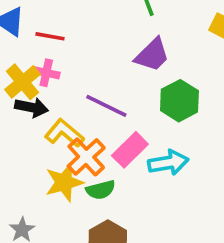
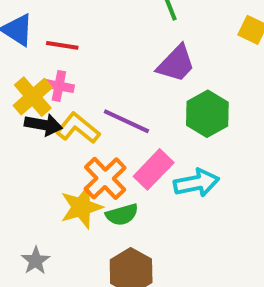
yellow L-shape: (64, 133) -> (78, 128), moved

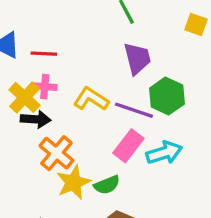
purple trapezoid: (176, 64) -> (137, 58), turned -52
purple line: (126, 121) -> (134, 110), moved
yellow L-shape: (78, 128) -> (91, 99), moved
orange cross: (105, 178) -> (56, 153), moved

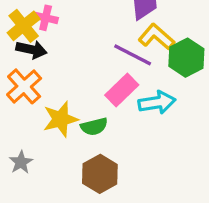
green hexagon: (167, 96) -> (186, 58), moved
yellow L-shape: (91, 99) -> (156, 37), moved
orange cross: (56, 153) -> (24, 86), moved

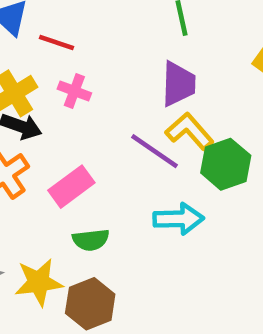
pink cross: (46, 18) -> (74, 91), moved
pink rectangle: (122, 90) -> (71, 187), moved
yellow star: (61, 119) -> (39, 282), moved

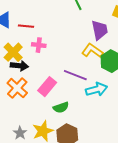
purple trapezoid: (178, 84) -> (100, 30), moved
purple line: (154, 151) -> (75, 75), moved

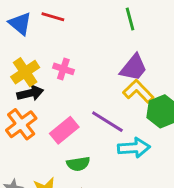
red line: (26, 26) -> (53, 17), moved
purple trapezoid: (100, 30) -> (134, 68), moved, turned 40
black arrow: (19, 66) -> (30, 93), turned -30

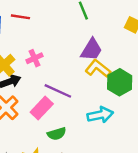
pink cross: (63, 69) -> (35, 58), turned -35
purple line: (107, 122) -> (58, 91), moved

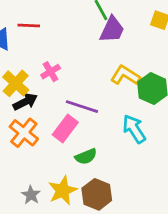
purple trapezoid: (91, 50) -> (112, 30), moved
cyan arrow: (100, 115) -> (134, 129), turned -105

